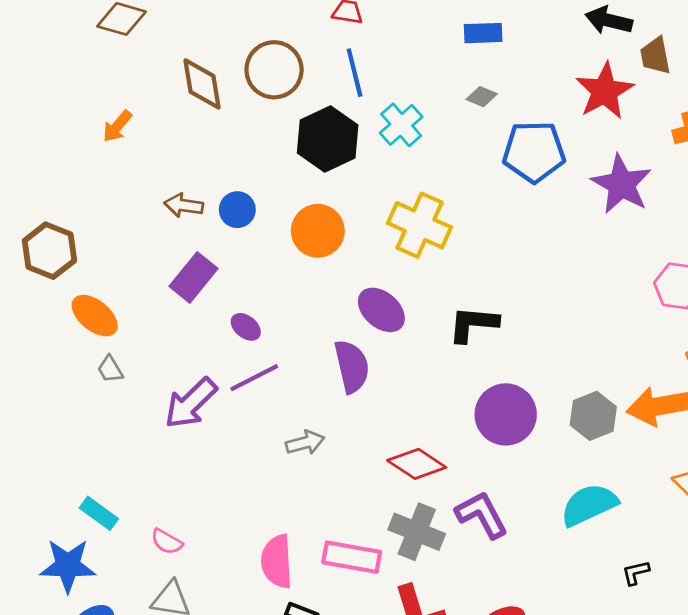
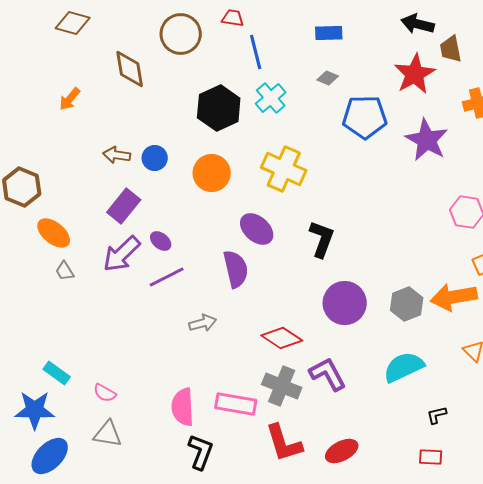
brown circle: (274, 70) -> (181, 34), moved
blue line: (355, 73) -> (256, 52), moved
black L-shape: (473, 324) -> (322, 239), turned 105
purple arrow: (191, 403) -> (122, 254), moved

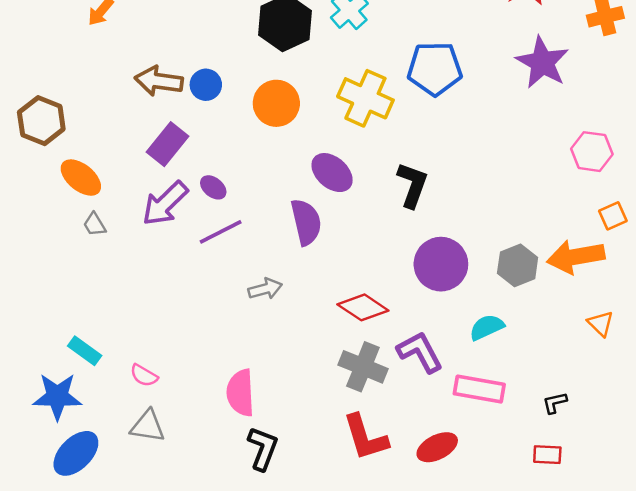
blue pentagon: (365, 117) -> (435, 69), moved
brown arrow: (117, 155) -> (159, 81), size x1.4
cyan semicircle: (404, 367) -> (487, 327), moved, size x0.7
pink rectangle: (236, 404) -> (479, 389), moved

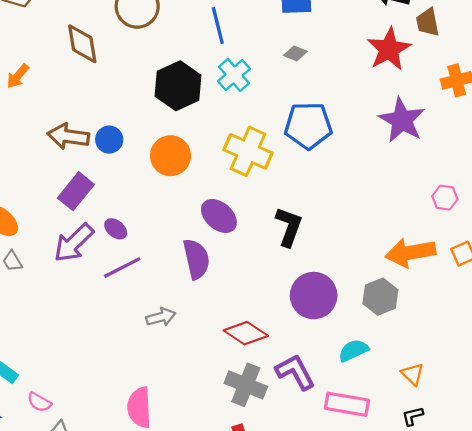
pink hexagon: (592, 152) -> (445, 198), size x0.7
orange arrow: (576, 257) -> (410, 253), moved
orange triangle: (600, 324) -> (413, 374), moved
pink semicircle: (144, 375) -> (39, 402), moved

